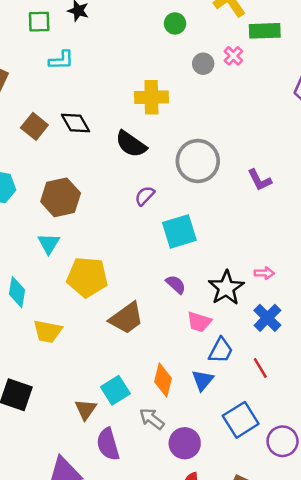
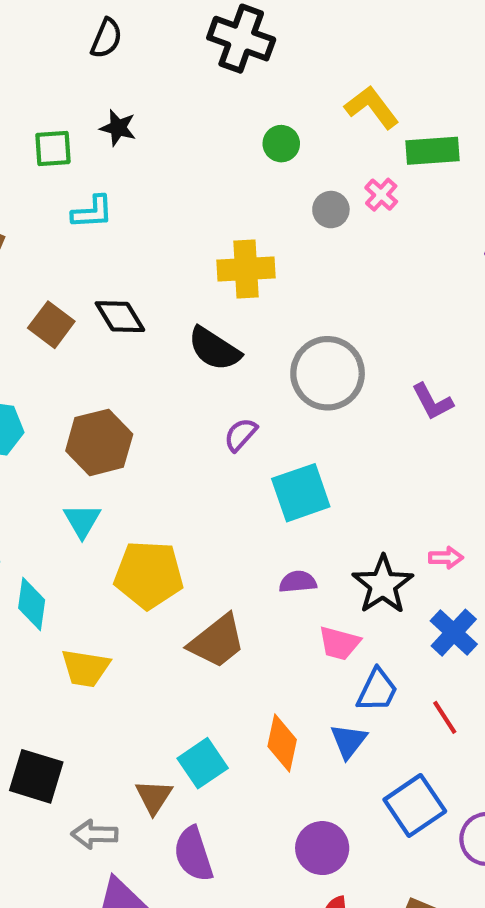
purple semicircle: (176, 284) -> (298, 582), turned -45
gray arrow: (152, 419) -> (94, 834), moved, turned -35

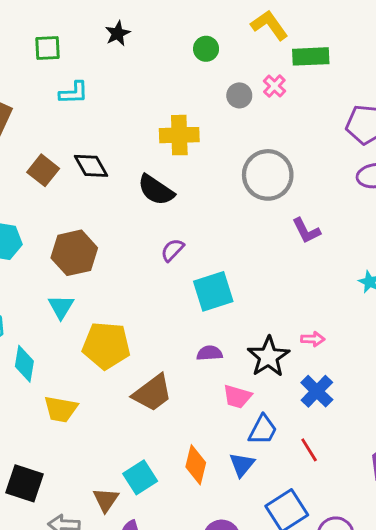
black star: (118, 128) -> (118, 33), moved, turned 30
gray circle: (328, 373) -> (268, 175), moved

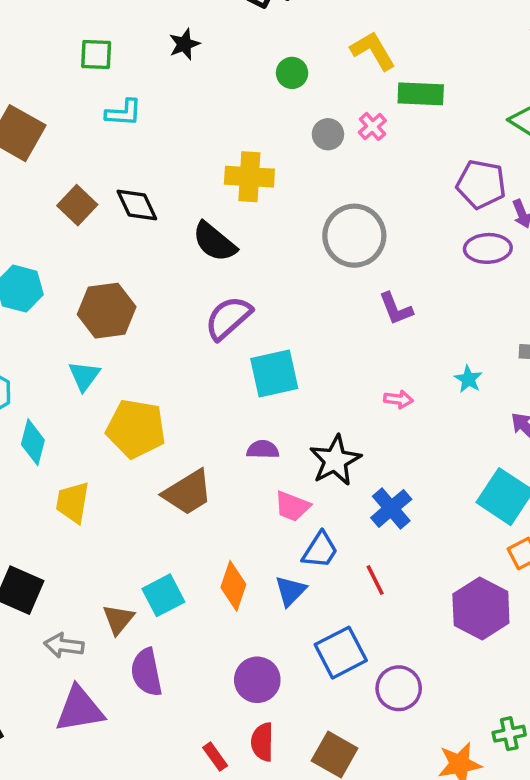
purple semicircle: (172, 250) -> (228, 318), size x1.6
pink arrow: (313, 339) -> (398, 399), moved
yellow trapezoid: (61, 409) -> (73, 502), turned 84

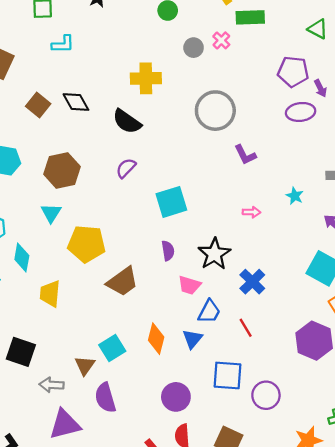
purple semicircle: (228, 318) -> (126, 168), moved, size x0.7
purple semicircle: (263, 450) -> (168, 251), turned 84
blue square: (341, 653) -> (228, 375), turned 36

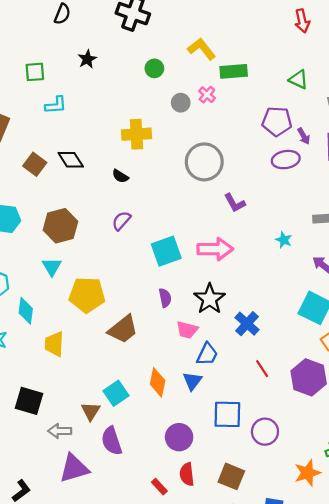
black semicircle: (127, 121) -> (120, 176), size x0.6
pink arrow: (251, 212) -> (215, 249), moved, size x2.0
red line: (246, 328) -> (262, 369), moved

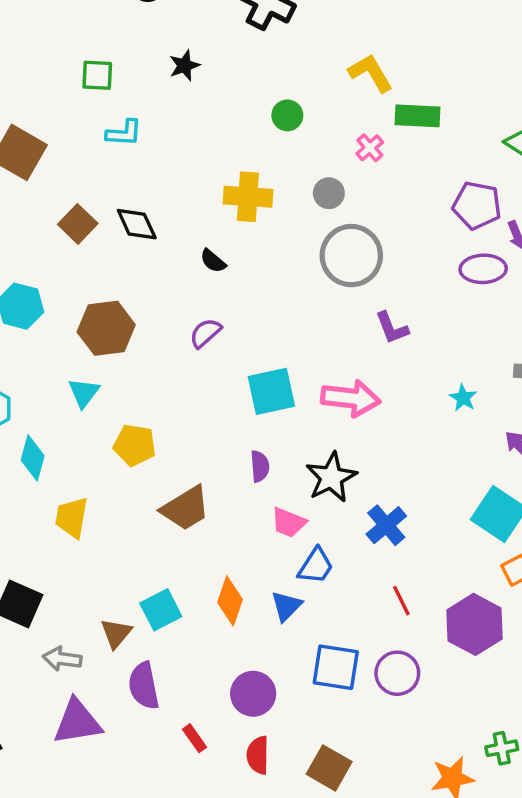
green circle: (154, 68) -> (287, 115), moved
gray circle: (181, 103) -> (329, 193), moved
yellow pentagon: (87, 295) -> (135, 445), size x0.7
purple circle: (265, 432) -> (397, 673), moved
red rectangle: (159, 487) -> (194, 738), moved

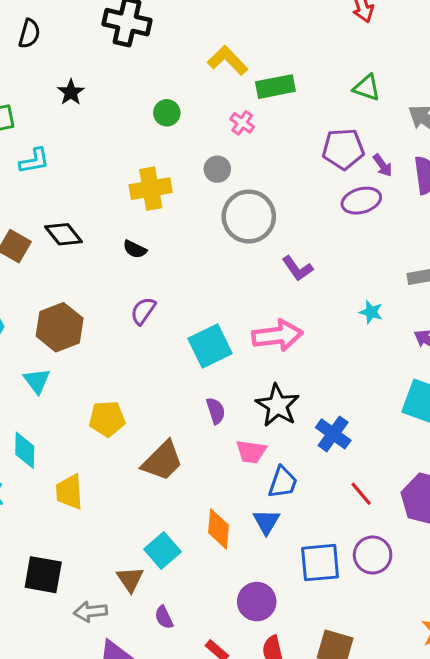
cyan triangle: (84, 393) -> (37, 381), moved
purple semicircle: (144, 686) -> (164, 617), size x0.6

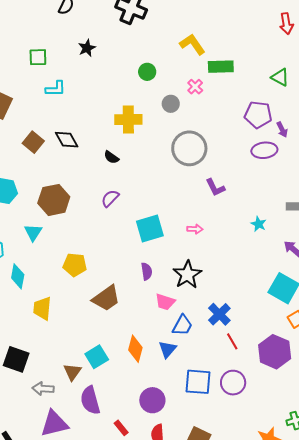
gray circle: (217, 169) -> (171, 104), moved
pink arrow: (277, 335) -> (195, 229), size x0.5
blue cross: (333, 434) -> (219, 314), moved
purple semicircle: (164, 617) -> (90, 400), size x1.8

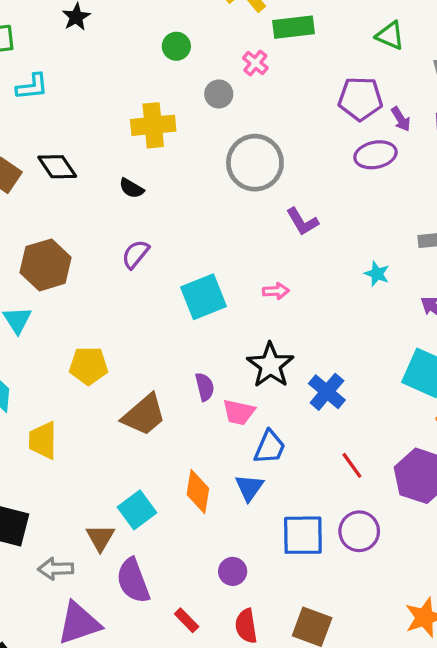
purple semicircle: (147, 271) -> (205, 387), moved
blue cross: (219, 314) -> (327, 392), moved
purple circle: (152, 400) -> (233, 571), size x0.7

